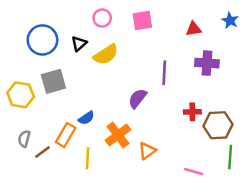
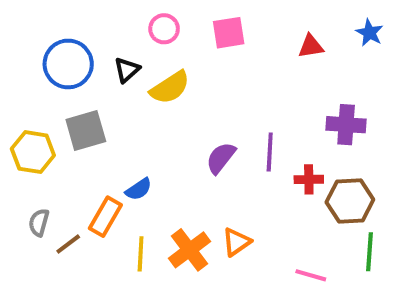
purple cross: (207, 63) -> (346, 125), moved
purple line: (164, 73) -> (270, 152), moved
orange cross: (118, 135) -> (189, 250), moved

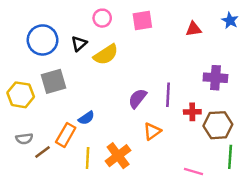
gray semicircle: (39, 222) -> (24, 139), turned -112
orange triangle: (236, 242) -> (152, 131), moved

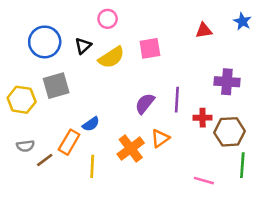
pink square: (142, 20) -> (150, 48), moved
orange cross: (118, 156) -> (131, 148), moved

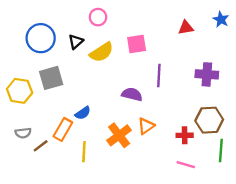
purple line: (177, 100) -> (159, 76), moved
purple semicircle: (145, 104) -> (132, 94), turned 66
red cross: (203, 118) -> (185, 135), moved

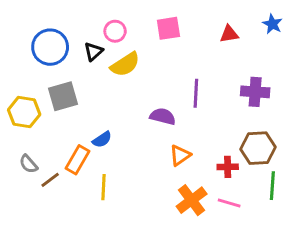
pink circle: (98, 17) -> (115, 31), moved
pink square: (137, 44) -> (168, 28), moved
gray semicircle: (23, 133) -> (28, 164), turned 56
orange cross: (119, 135) -> (192, 200), moved

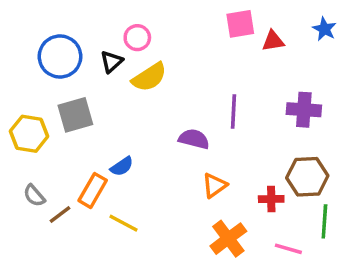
pink square: (168, 28) -> (240, 24), moved
yellow line: (103, 187) -> (124, 223), turned -65
pink line: (229, 203) -> (288, 249), moved

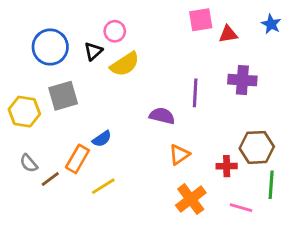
purple cross: (304, 110) -> (242, 80), moved
yellow line: (124, 223) -> (103, 186), turned -60

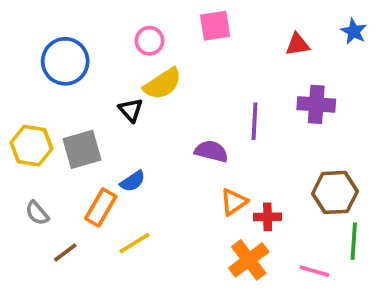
pink square: (201, 20) -> (215, 26), moved
black triangle: (93, 51) -> (131, 110), moved, turned -30
gray square: (63, 96) -> (82, 149), moved
red cross: (227, 166) -> (268, 217), moved
brown line: (50, 179) -> (65, 252), moved

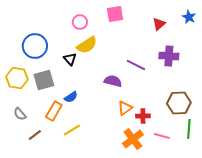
red triangle: (298, 44) -> (159, 24), turned -32
blue circle: (65, 61) -> (35, 46), moved
purple line: (254, 121) -> (136, 65), turned -66
pink line: (314, 271) -> (162, 136), moved

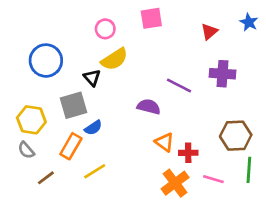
yellow hexagon: (17, 78) -> (31, 120), moved
gray square: (44, 80) -> (74, 105), moved
orange triangle: (125, 108) -> (165, 142), turned -49

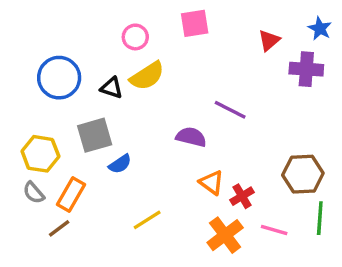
purple cross: (222, 74) -> (306, 69), moved
black triangle: (92, 78) -> (112, 88), moved, turned -30
orange rectangle: (71, 146) -> (71, 194), moved
red cross: (188, 153) -> (242, 196), turned -30
yellow line: (95, 171) -> (147, 220), moved

